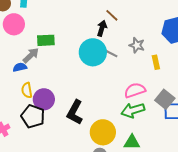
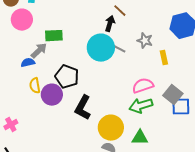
black pentagon: (33, 116) -> (67, 77), moved

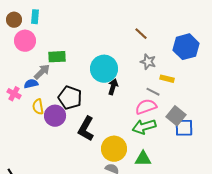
brown line: (120, 11) -> (141, 34), moved
black arrow: (110, 24) -> (113, 87), moved
gray line: (119, 49) -> (153, 92), moved
yellow rectangle: (164, 58) -> (167, 79), turned -64
pink cross: (11, 125) -> (14, 94), moved, turned -32

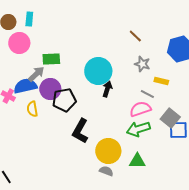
blue semicircle: (31, 84) -> (25, 86), size x1.6
black pentagon: (70, 98) -> (64, 100), turned -30
purple circle: (55, 116) -> (50, 89), moved

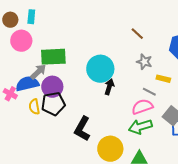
green rectangle: (51, 59) -> (53, 57), size x1.4
black pentagon: (64, 100) -> (53, 104), moved

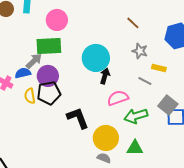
pink circle: (21, 41) -> (57, 20), moved
blue semicircle: (27, 84) -> (23, 73), size x0.7
pink semicircle: (142, 107) -> (118, 98), moved
black L-shape: (82, 129) -> (78, 118), turned 130

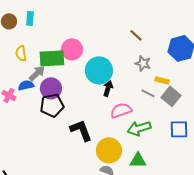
pink circle: (57, 20) -> (72, 49), moved
yellow semicircle: (30, 96) -> (21, 53), moved
gray square: (168, 105) -> (171, 96), moved

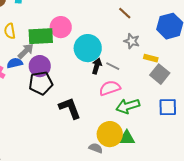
gray line: (148, 93) -> (113, 66), moved
yellow circle: (109, 150) -> (110, 134), moved

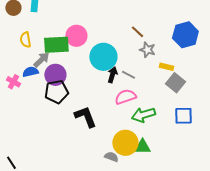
brown line: (125, 13) -> (137, 32), moved

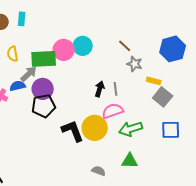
cyan circle: (103, 57) -> (83, 46), moved, size x0.7
gray line: (128, 75) -> (116, 89), turned 56
yellow circle: (125, 143) -> (95, 128), moved

